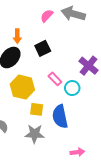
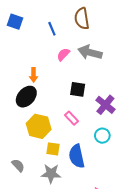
black square: (43, 48) -> (78, 89), moved, turned 35
cyan circle: (72, 88) -> (102, 136), moved

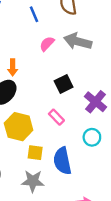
black square: (78, 89) -> (64, 84), turned -35

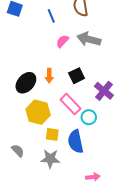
orange arrow: (13, 67) -> (49, 76), moved
pink rectangle: (56, 117) -> (71, 104), size x1.5
cyan circle: (92, 137) -> (89, 117), moved

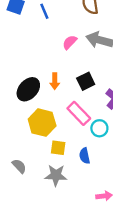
blue line: (51, 16) -> (44, 11), moved
blue semicircle: (76, 142) -> (85, 156), size x0.6

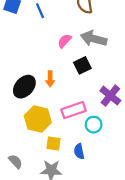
black square: (86, 81) -> (82, 65), moved
pink rectangle: (79, 113) -> (74, 110), turned -65

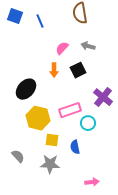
gray arrow: (94, 39) -> (88, 46), size x0.6
orange arrow: (50, 79) -> (54, 70), moved

